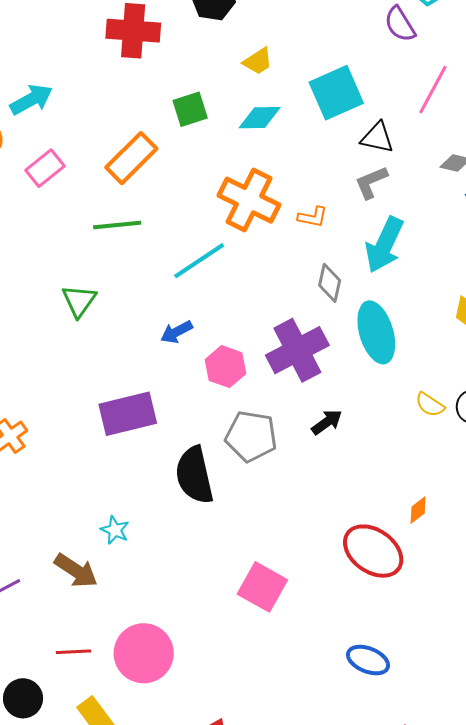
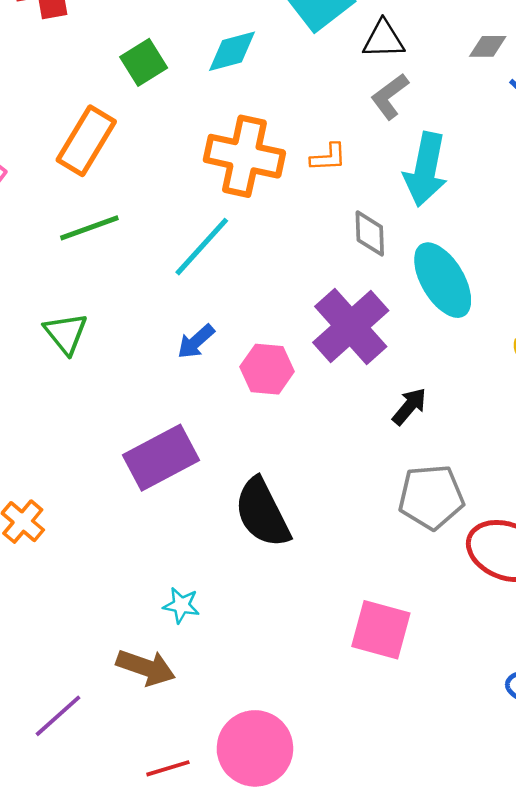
gray pentagon: (251, 436) -> (431, 497), moved

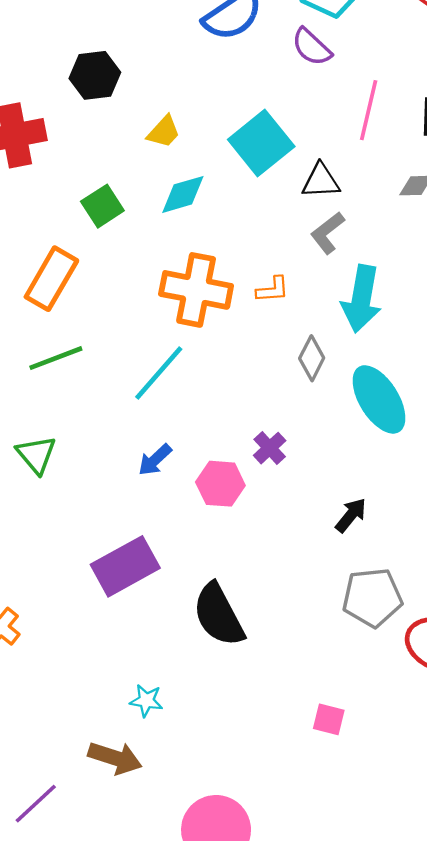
gray diamond: (370, 233) -> (312, 358), turned 30
purple cross: (351, 327) -> (270, 448), moved, size x0.5
pink square: (381, 630) -> (329, 719), size x0.6

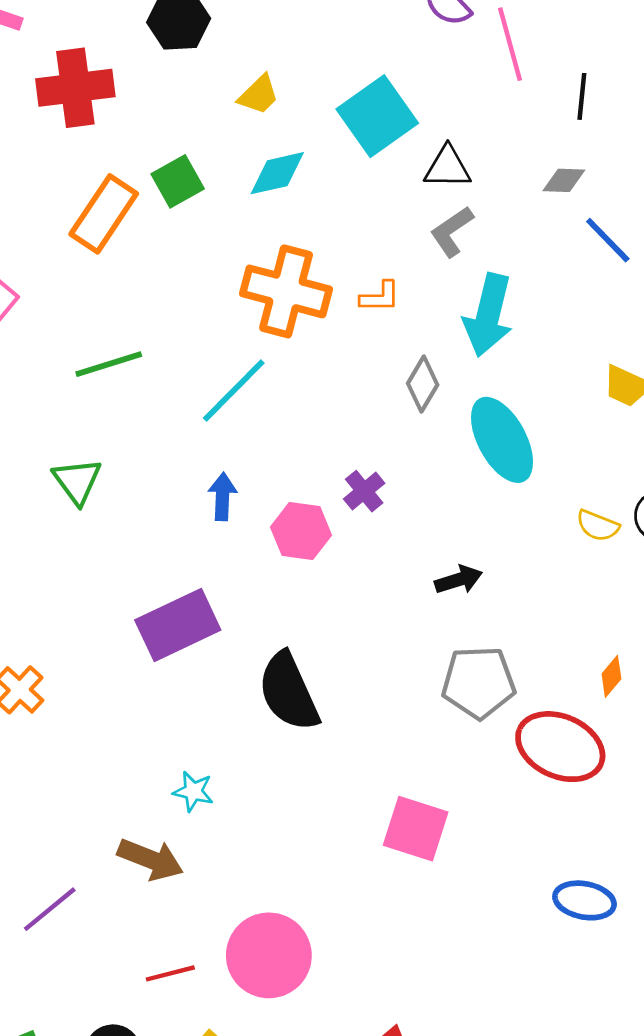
pink line: (369, 110) -> (510, 44), moved, turned -32
orange rectangle: (51, 279) -> (104, 214), moved
blue arrow: (155, 460) -> (222, 497), turned 132
black arrow: (351, 515) -> (459, 580), turned 30
pink square: (329, 719) -> (416, 829), size x1.6

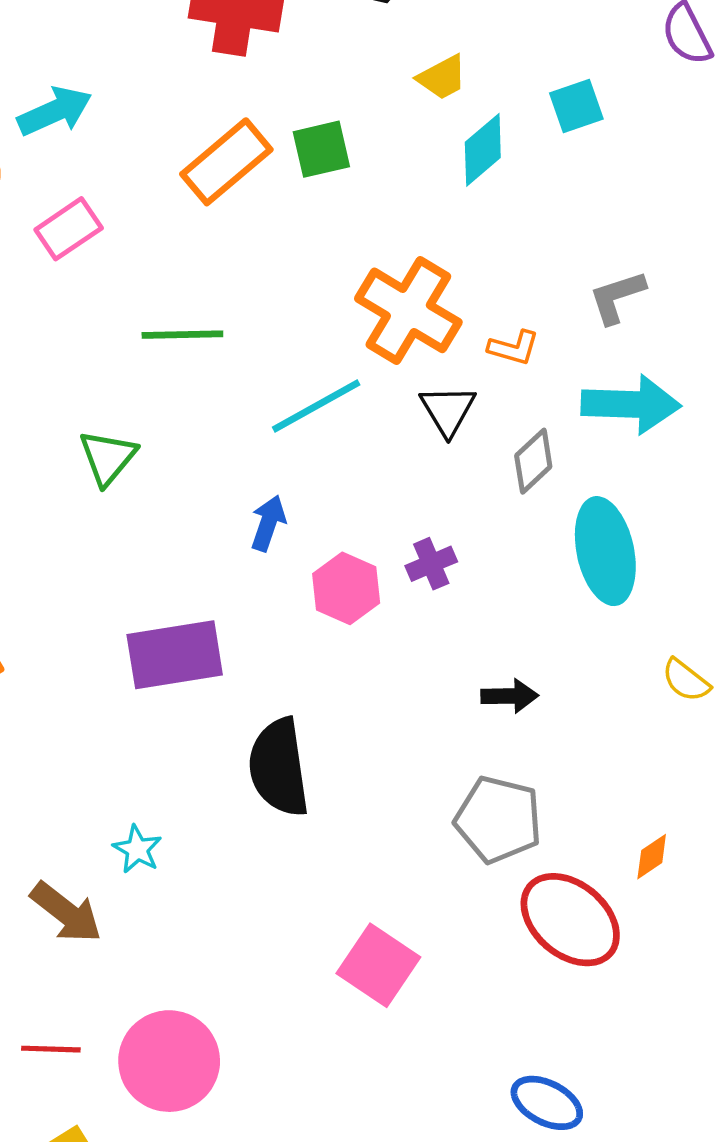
cyan square: (377, 116) -> (576, 106), moved, size x0.6
black triangle: (448, 167) -> (448, 410), moved, turned 42
cyan diamond: (277, 173) -> (483, 150), moved, turned -44
cyan arrow: (488, 315) -> (631, 404), turned -118

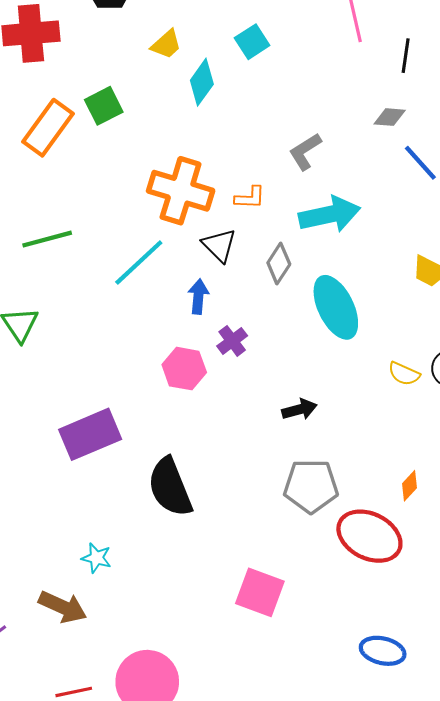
blue arrow: (268, 523) -> (198, 297), moved

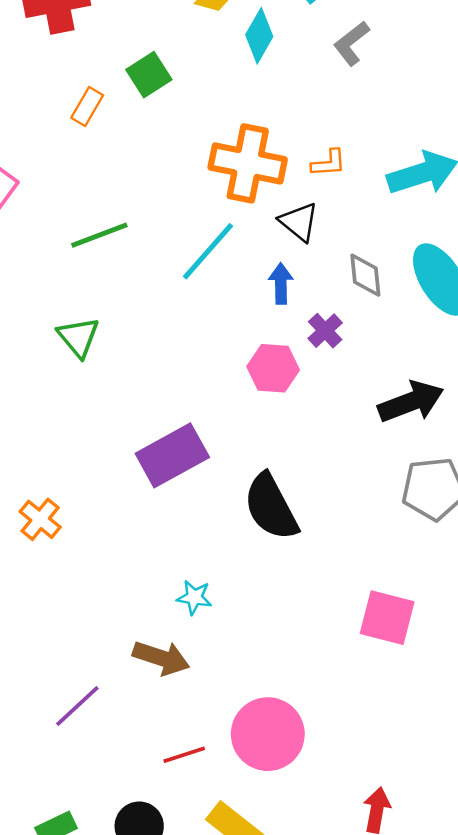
orange rectangle: (48, 128) -> (87, 106), size x0.6
gray L-shape: (305, 151) -> (351, 43), moved
gray diamond: (279, 264) -> (365, 275), moved, turned -33
black arrow: (299, 409) -> (411, 402), size x1.6

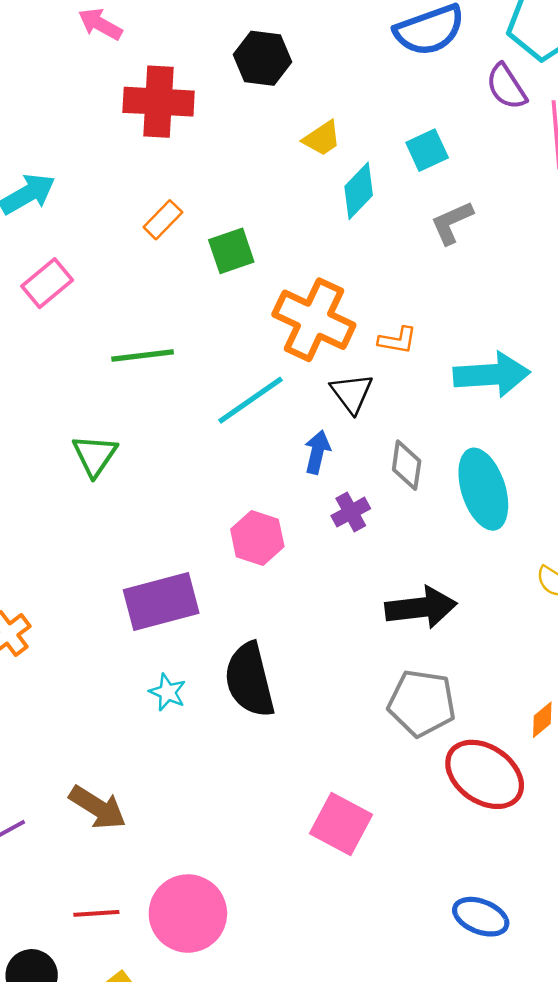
green square: (149, 75) -> (231, 251), moved
pink hexagon: (273, 368) -> (257, 538), moved
cyan star: (194, 597) -> (168, 692), moved

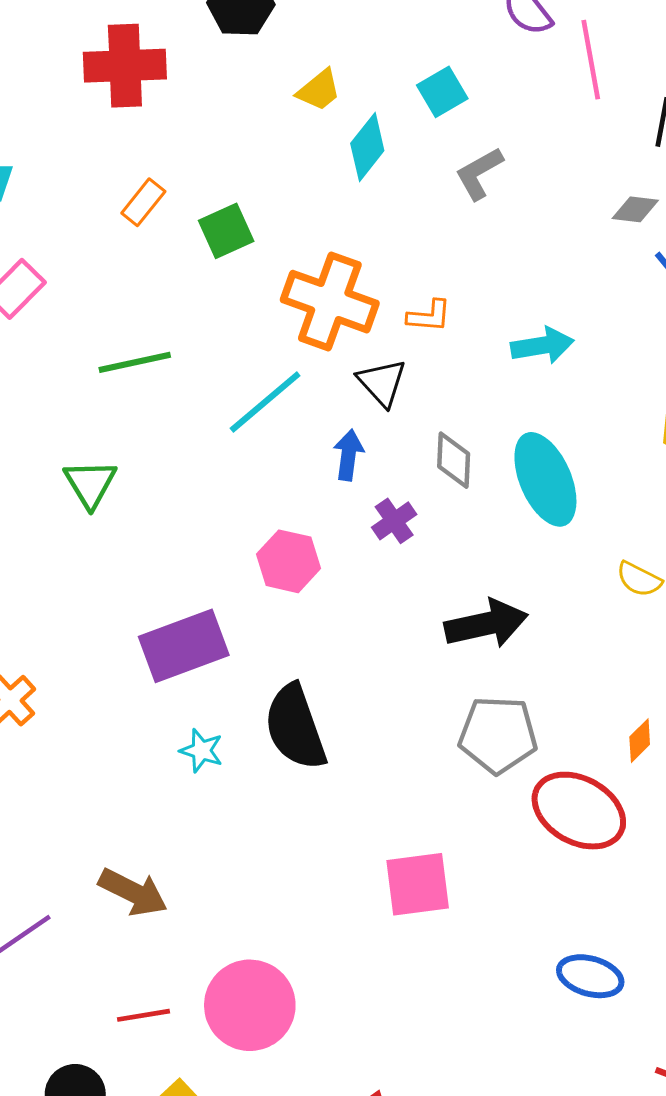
cyan arrow: (492, 375) -> (542, 345), size x0.7
pink square: (341, 824) -> (418, 884), turned -30

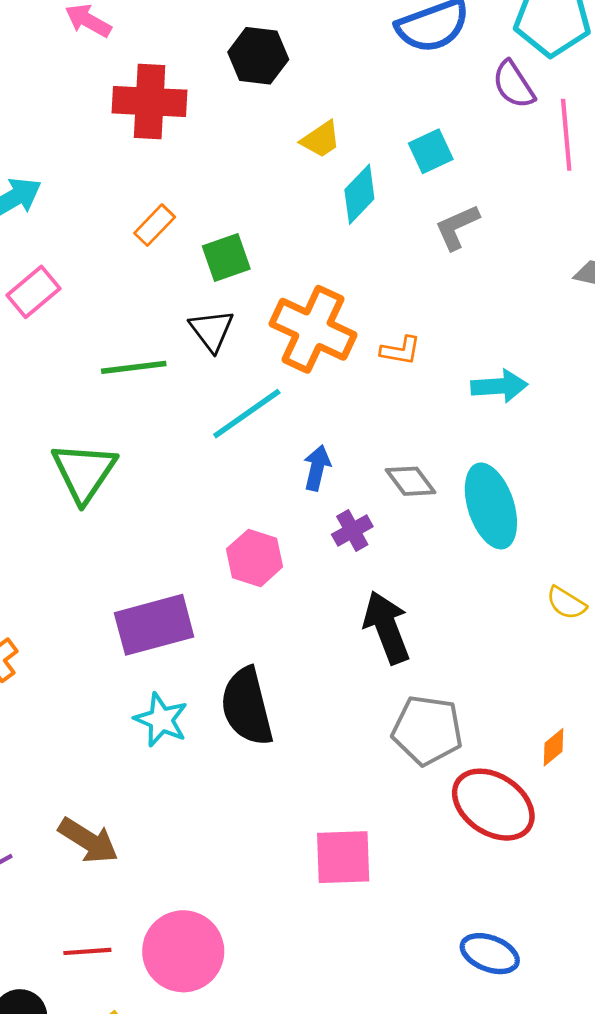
black triangle: (382, 383) -> (212, 330), moved
gray diamond: (454, 460) -> (411, 481), turned -45
green triangle: (90, 484) -> (84, 472), size x1.4
black arrow: (486, 624) -> (387, 627), moved, turned -104
cyan star: (201, 751) -> (161, 720), size x1.4

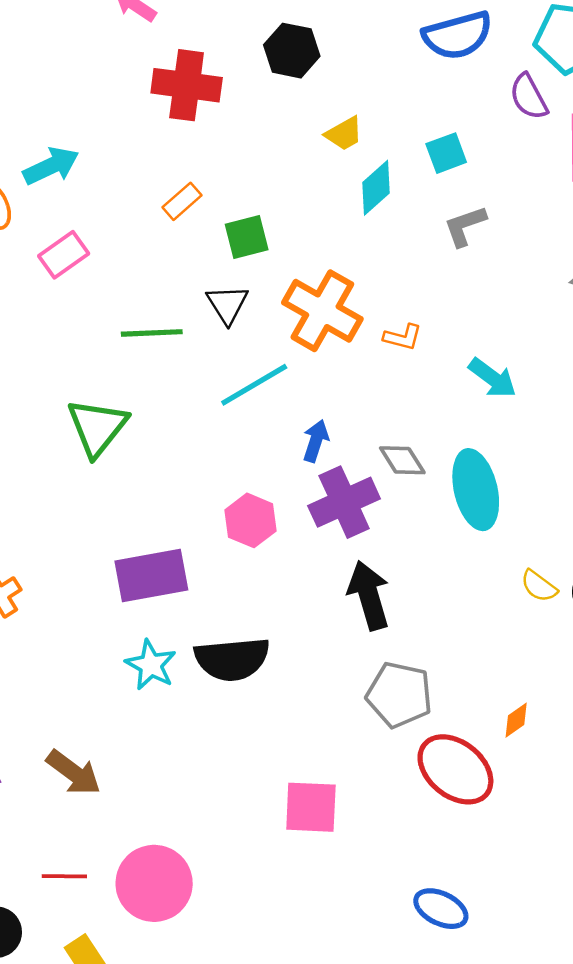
cyan arrow: (499, 386) -> (493, 378), turned 36
purple cross: (352, 531) -> (344, 502), size x1.8
black semicircle: (247, 707) -> (232, 659), turned -86

